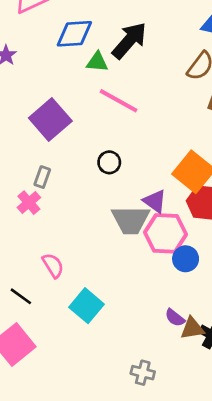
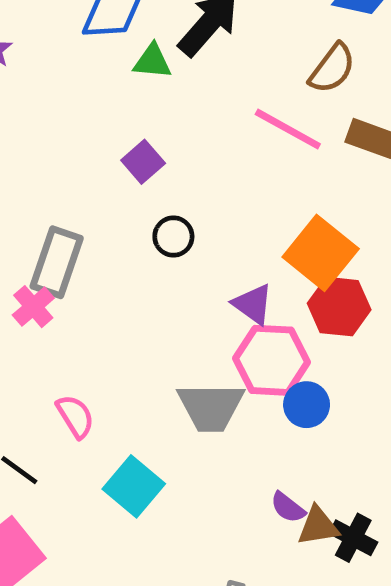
pink line: (119, 101) -> (288, 129), moved
purple square: (50, 119) -> (143, 162), moved, size x0.6
gray rectangle: (42, 177) -> (57, 262), size x1.8
gray trapezoid: (131, 220) -> (211, 407), moved

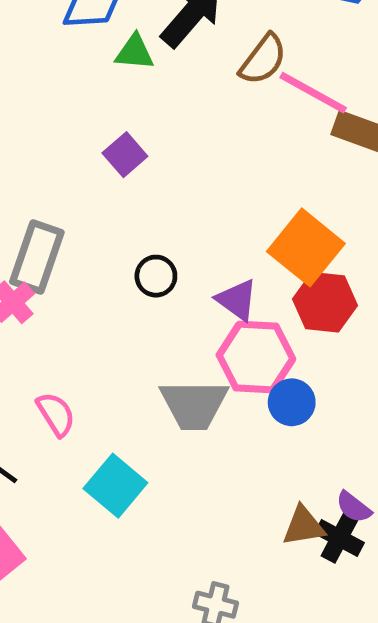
brown semicircle: (332, 68) -> (263, 59), moved
pink line: (288, 129) -> (313, 93), moved
black circle: (173, 237) -> (156, 276), moved
purple semicircle: (288, 507) -> (354, 507), moved

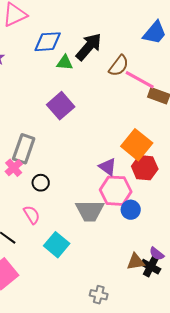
purple square: (125, 155) -> (61, 106), size x1.5
black circle: (156, 276) -> (41, 183), moved

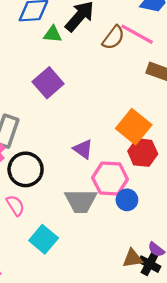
pink line: (140, 80) -> (137, 34), moved
purple triangle: (108, 167) -> (83, 149), moved
black circle: (41, 183) -> (26, 169), size x1.8

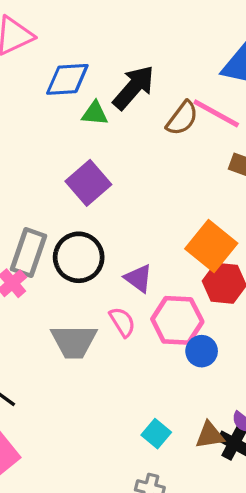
black circle: (26, 169) -> (79, 257), moved
gray trapezoid: (81, 201) -> (74, 341), moved
pink semicircle: (15, 205) -> (122, 322), moved
cyan square: (44, 239) -> (156, 434), moved, size x0.7

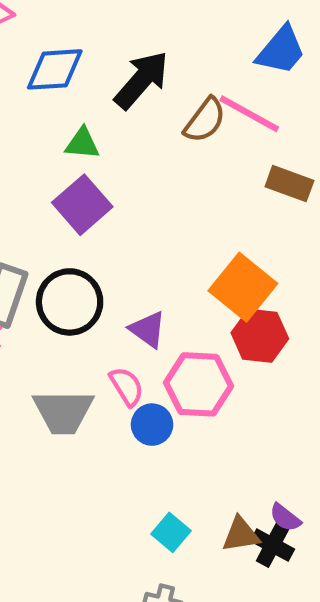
green triangle: (95, 113) -> (82, 143), moved
blue circle: (202, 351) -> (152, 425), moved

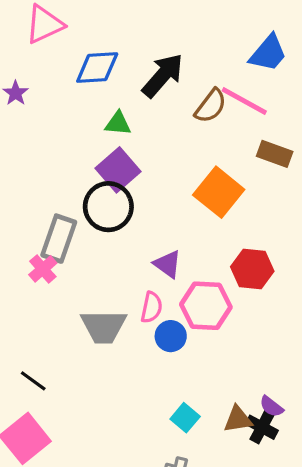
orange square: (243, 287) -> (219, 192), moved
black circle: (70, 302) -> (108, 207), moved
pink semicircle: (127, 387) -> (152, 307), turned 44

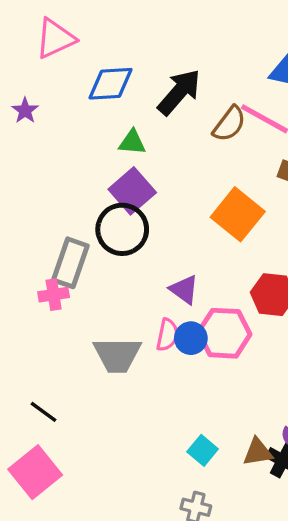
pink cross: (43, 269) -> (54, 295), turned 32
blue circle: (171, 336) -> (191, 338), moved

